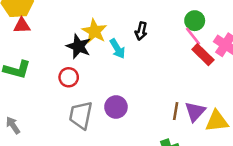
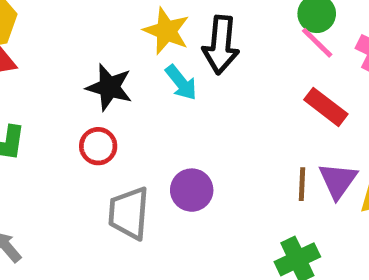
yellow star: (94, 31) -> (166, 31), moved
black arrow: (141, 31) -> (221, 45), size x1.6
red rectangle: (203, 55) -> (326, 107), moved

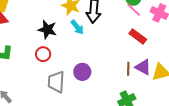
purple triangle: (338, 181) -> (143, 67), turned -36

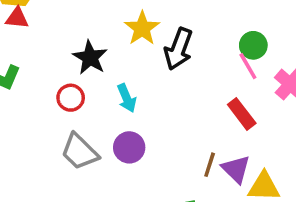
cyan arrow: (77, 27) -> (127, 98), moved
gray trapezoid: (56, 82) -> (80, 152), turned -65

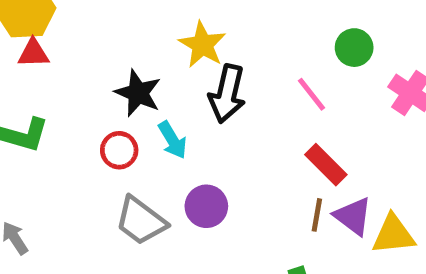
black arrow: (178, 49) -> (227, 94), moved
pink line: (248, 66) -> (311, 94), moved
cyan arrow: (127, 98) -> (173, 140), moved
red rectangle: (242, 114) -> (326, 165), moved

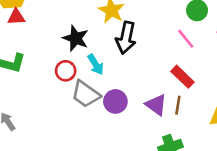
pink line: (311, 94) -> (186, 39), moved
purple triangle: (353, 216) -> (156, 105), moved
gray trapezoid: (141, 221) -> (86, 94), moved

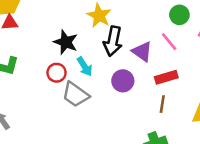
red rectangle: (182, 77) -> (166, 77), turned -60
purple circle: (115, 101) -> (123, 81), moved
purple triangle: (156, 105) -> (142, 52), moved

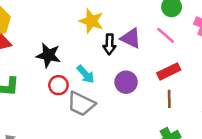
black arrow: (113, 41) -> (109, 44), size x0.7
black star: (66, 42) -> (48, 55), moved
purple triangle: (142, 52) -> (131, 38), moved

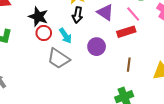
black arrow: (109, 44) -> (77, 15), moved
red rectangle: (169, 71) -> (126, 32), moved
red circle: (58, 85) -> (44, 33), moved

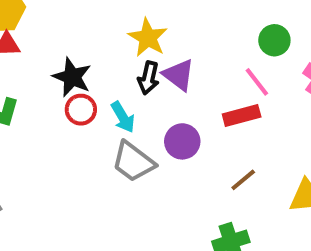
purple triangle: (105, 12) -> (179, 75), moved
gray trapezoid: (59, 59) -> (133, 162), moved
brown line: (129, 65) -> (243, 180), turned 40

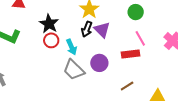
green circle: (274, 40) -> (136, 12), moved

